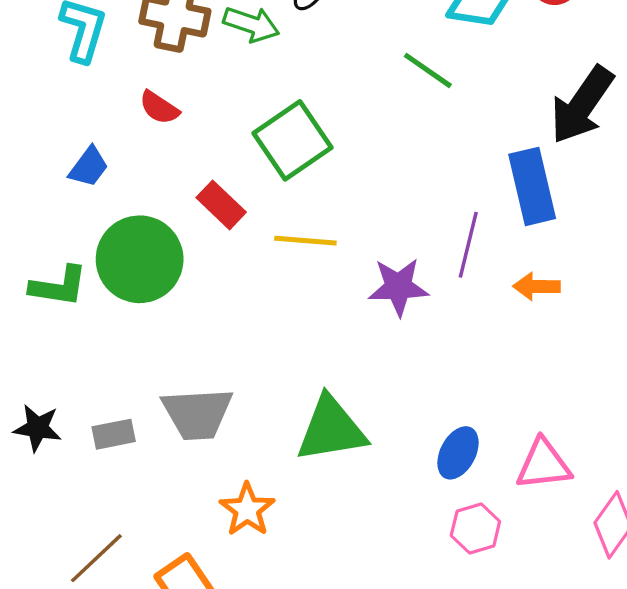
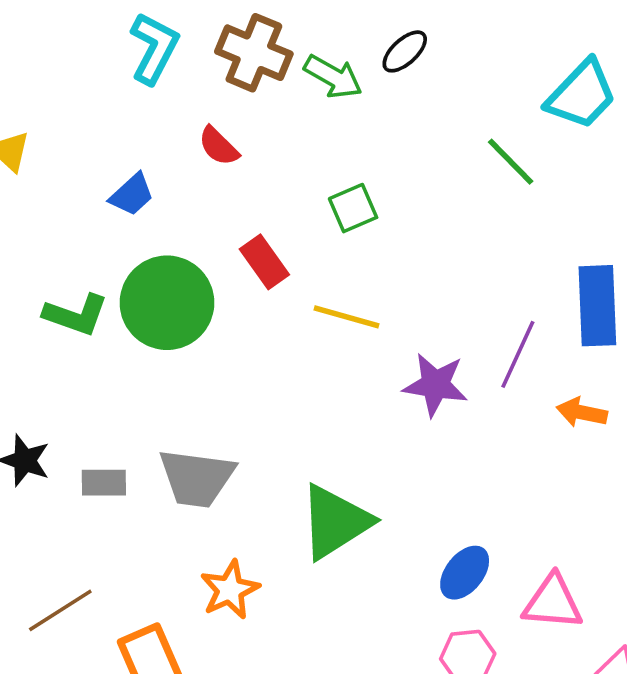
green square: (292, 140) -> (353, 208), size x0.6
green triangle: (331, 429) -> (335, 522), turned -34

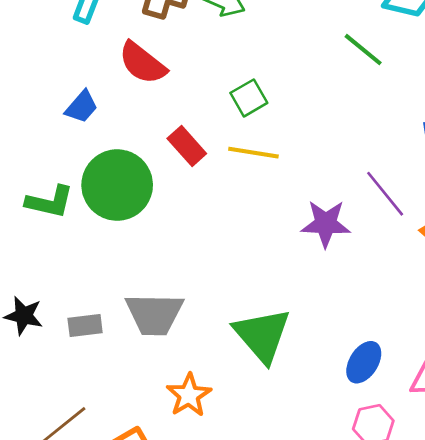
red semicircle: (219, 146) -> (142, 63), size x1.5
yellow line: (346, 317) -> (253, 153), moved
purple line: (518, 354) -> (385, 194), turned -57
green triangle: (335, 522) -> (262, 335), turned -32

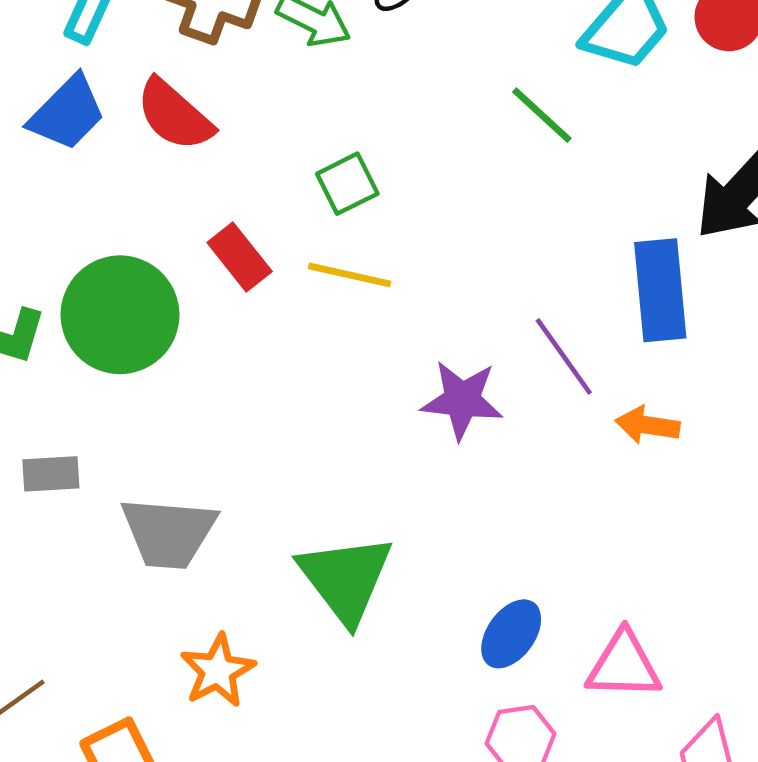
blue trapezoid: (82, 107) -> (67, 113), moved, size x1.4
gray rectangle: (85, 326) -> (51, 474), moved

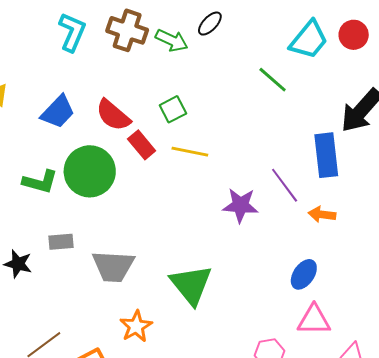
blue trapezoid: (67, 113) -> (58, 112), moved
red semicircle: (174, 115) -> (113, 115), moved
green square: (347, 184) -> (173, 109), moved
blue ellipse: (511, 634) -> (304, 274), moved

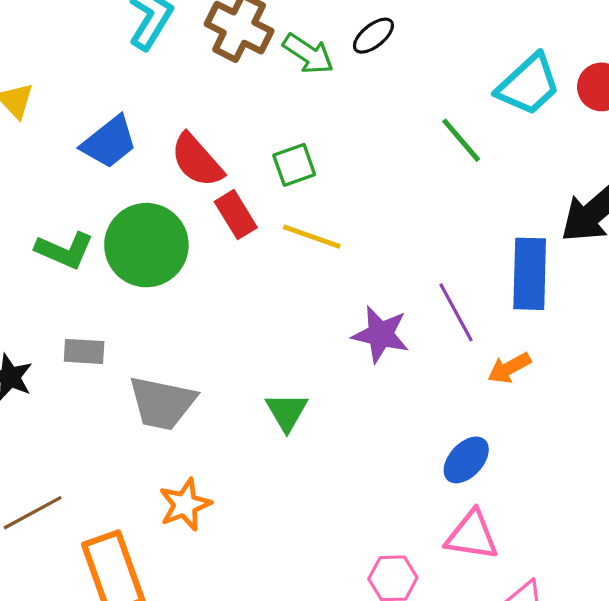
orange arrow: (322, 214) -> (509, 368), turned -44
green triangle: (191, 285) -> (287, 412), moved, size x0.6

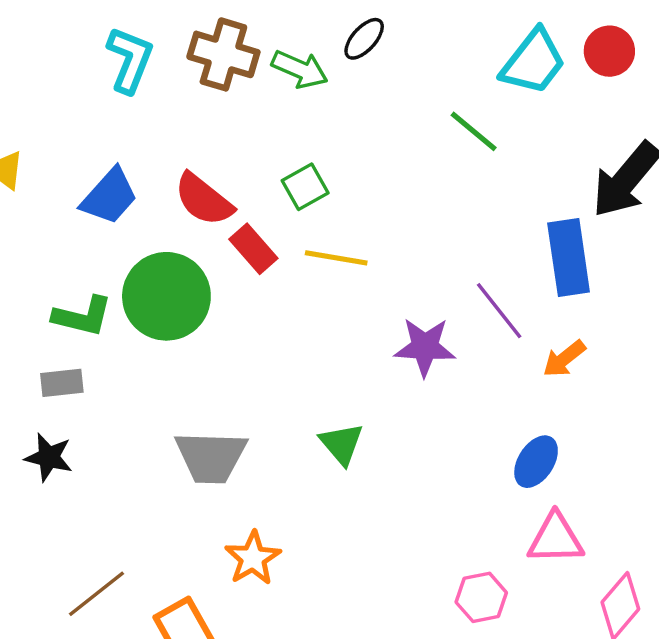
gray rectangle: (84, 351) -> (62, 383), moved

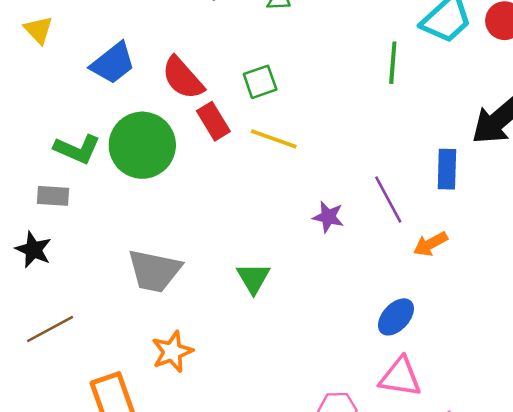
green line: (474, 131) -> (393, 63), turned 45
blue rectangle: (569, 258) -> (447, 169), size x0.7
purple star: (425, 347) -> (328, 217), size x0.7
brown line: (97, 594) -> (50, 329), moved

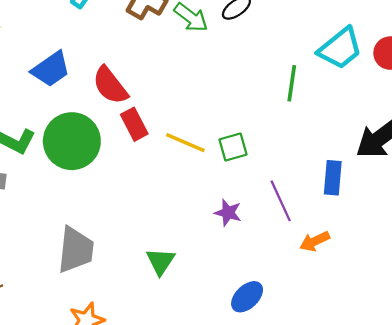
green square: (260, 82) -> (233, 147), moved
gray trapezoid: (154, 271) -> (76, 250), turned -99
blue ellipse: (396, 317) -> (247, 297), moved

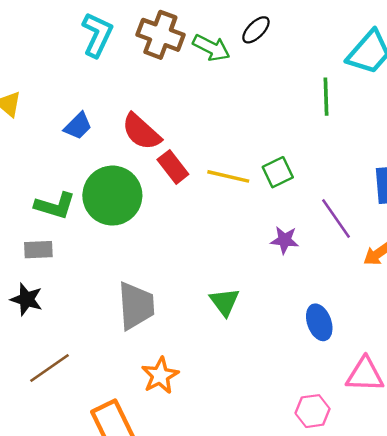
blue trapezoid: (51, 69) -> (78, 126), size x0.7
blue ellipse: (247, 297) -> (319, 322), turned -56

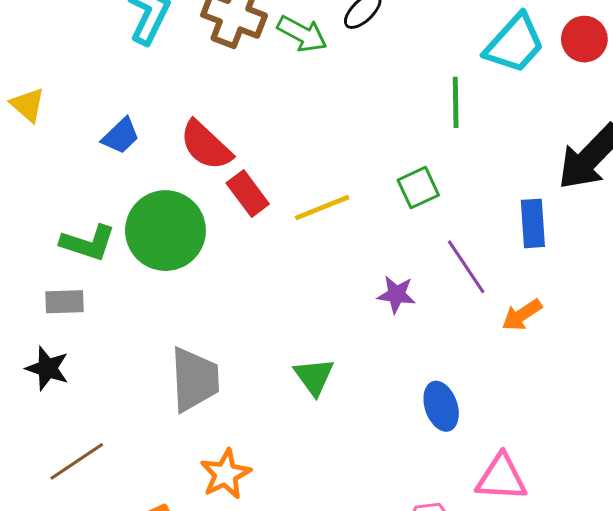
green square: (278, 172) -> (418, 188), moved
yellow line: (228, 176) -> (322, 208), turned -36

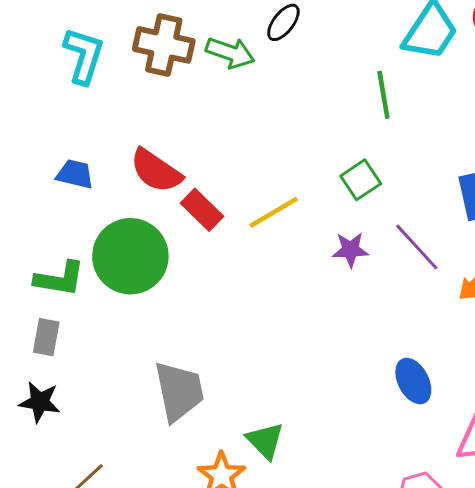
blue trapezoid: (121, 136) -> (75, 174), turned -114
purple star: (396, 295) -> (350, 250), moved
gray rectangle: (65, 302) -> (46, 337), turned -69
green triangle: (314, 377) -> (265, 441), moved

